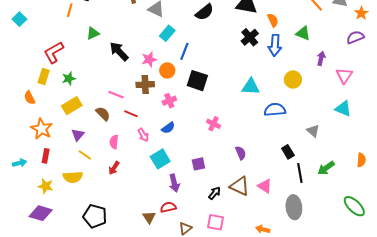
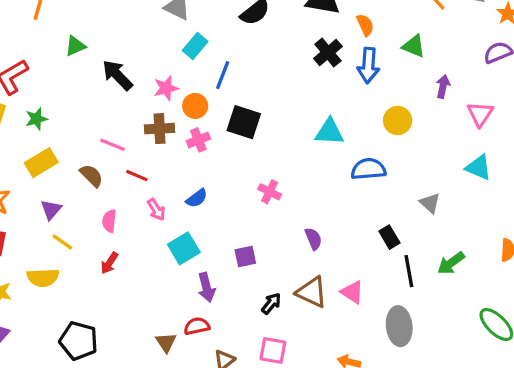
pink cross: (169, 101) -> (198, 140), moved

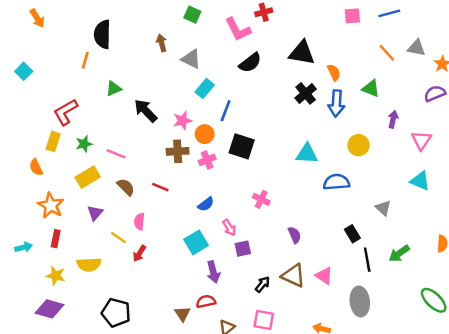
pink line: (113, 145) -> (116, 154), moved
pink arrow: (156, 210) -> (229, 228), moved
yellow line: (62, 242) -> (118, 237), moved

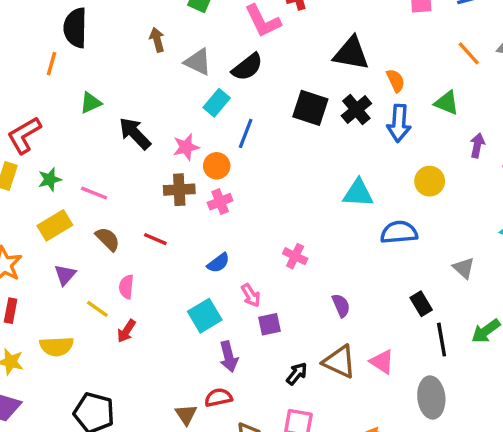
black semicircle: (250, 63) -> (247, 67), moved
black square: (242, 146) -> (310, 108), moved

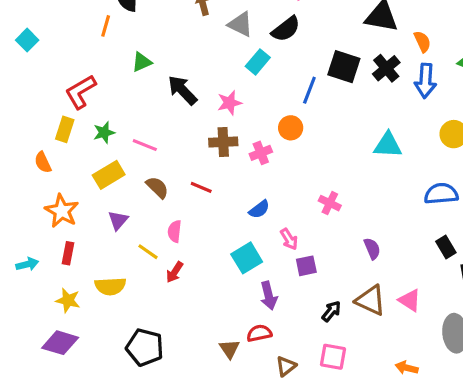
blue line: (246, 133) -> (309, 90), moved
orange circle: (217, 166) -> (291, 128), moved
blue semicircle: (399, 232) -> (441, 194), moved

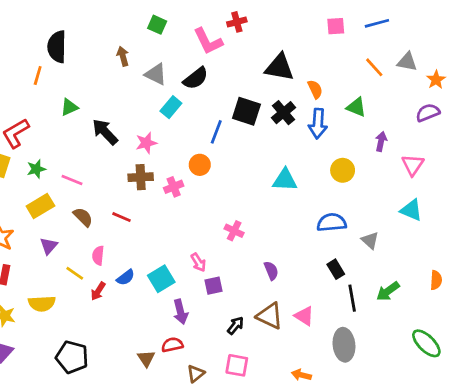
blue semicircle: (259, 209) -> (126, 277), moved

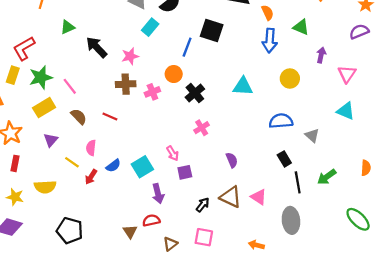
black cross: (284, 113) -> (195, 93), moved
green star: (36, 169) -> (41, 77), size x1.5
pink line: (72, 180) -> (70, 86), turned 30
pink cross: (234, 231) -> (202, 128), turned 32

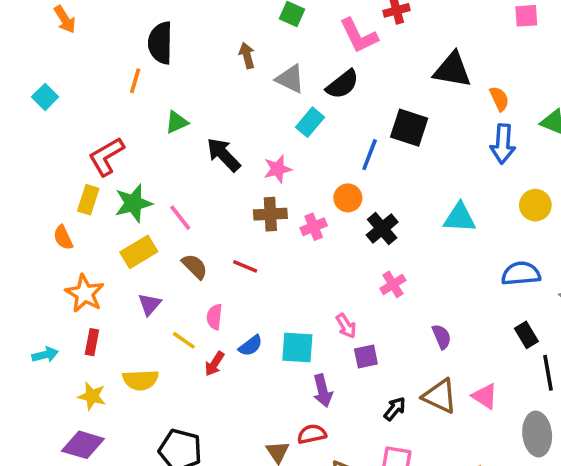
cyan square: (142, 167) -> (297, 347), turned 35

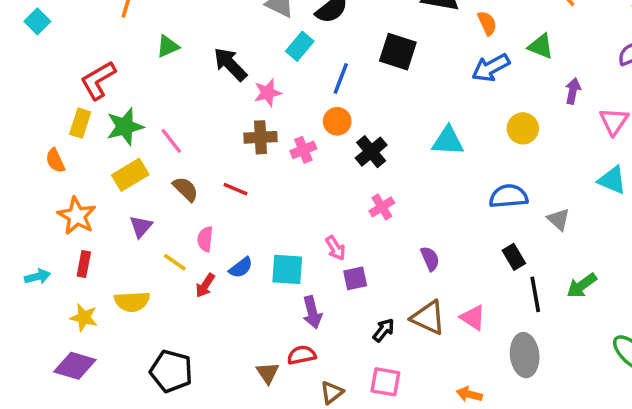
blue arrow: (503, 144) -> (491, 68), turned 57
black arrow: (224, 155) -> (230, 64), moved
blue line: (370, 155) -> (341, 78), moved

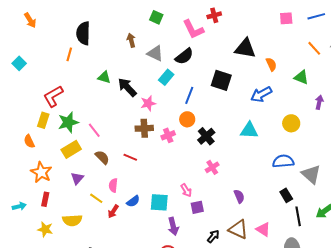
green triangle: (168, 46) -> (104, 77), moved, turned 40
blue arrow: (491, 68) -> (261, 94), moved
gray triangle: (559, 219) -> (311, 174), size x1.5

